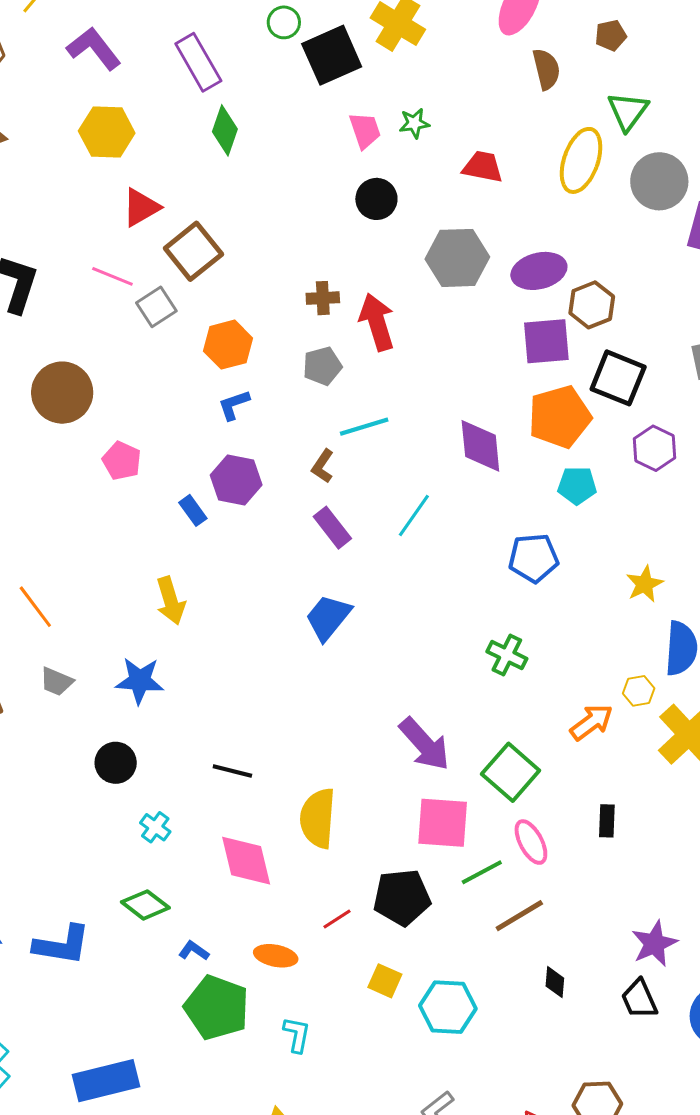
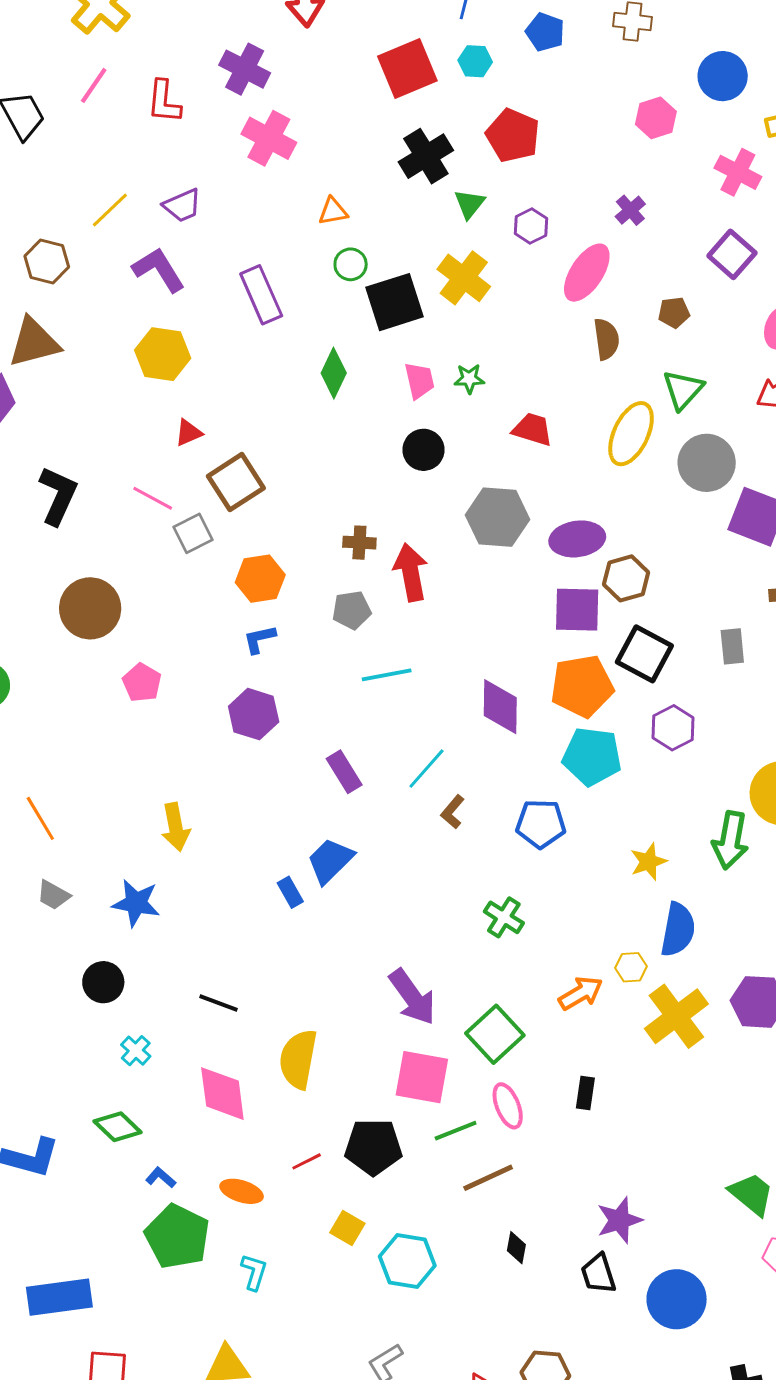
green diamond: (225, 130) -> (334, 373), moved
red triangle: (141, 207) -> (189, 433), size x0.7
brown L-shape: (323, 466) -> (453, 812), moved
cyan pentagon: (577, 485) -> (592, 756), size x1.5
blue rectangle: (193, 510) -> (290, 892), moved

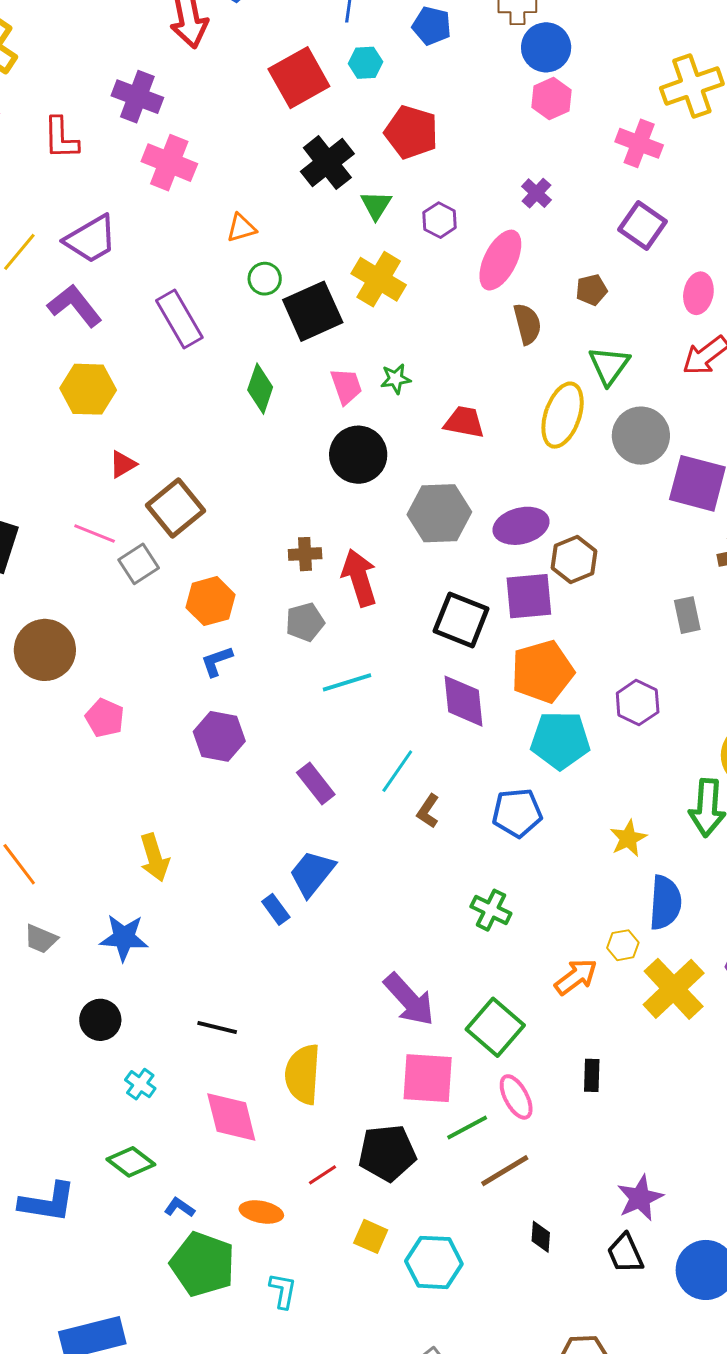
blue circle: (723, 76) -> (546, 47), moved
purple trapezoid: (182, 205) -> (91, 239), size x1.4
black circle: (424, 450) -> (358, 455), size x1.4
black square: (644, 654) -> (461, 620), moved

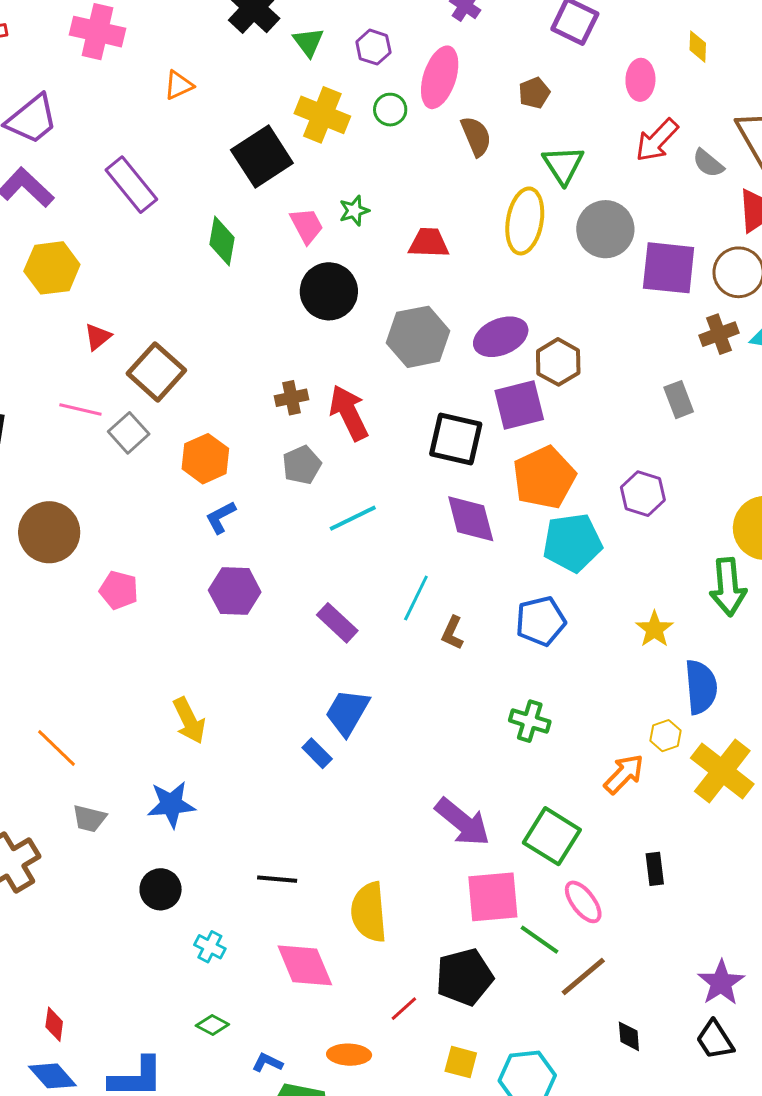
green circle: (265, 279) -> (390, 110), moved
green line: (467, 1127) -> (539, 940), turned 72
green diamond: (131, 1162) -> (212, 1025), size x0.7

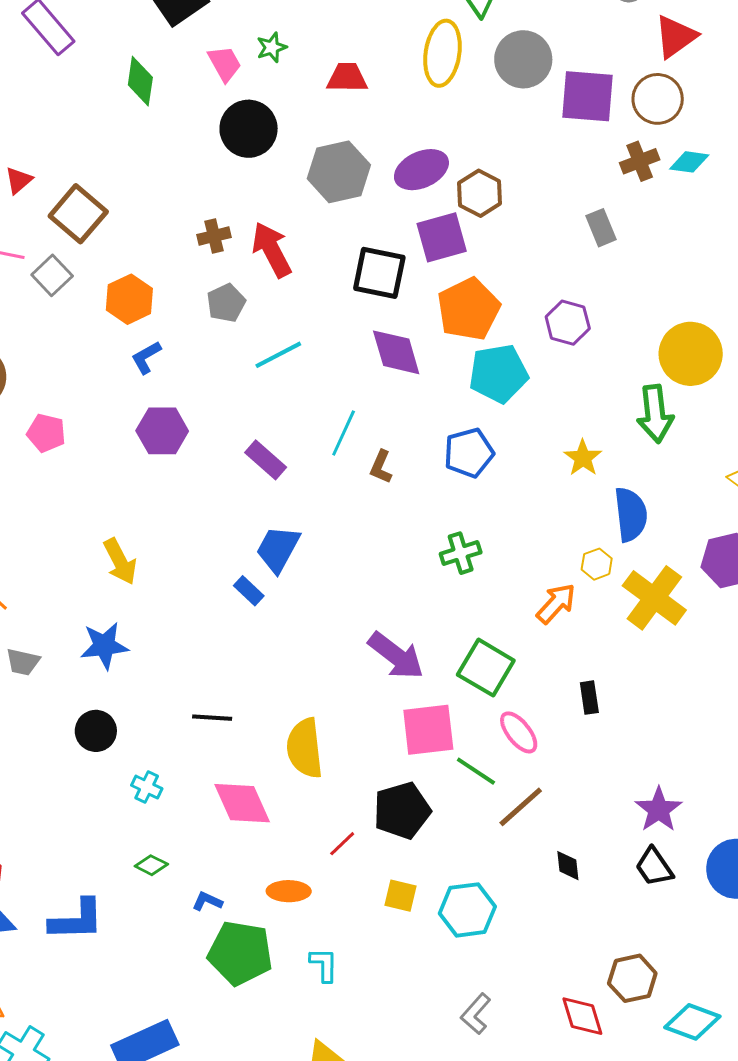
green cross: (530, 721) -> (461, 553), turned -33

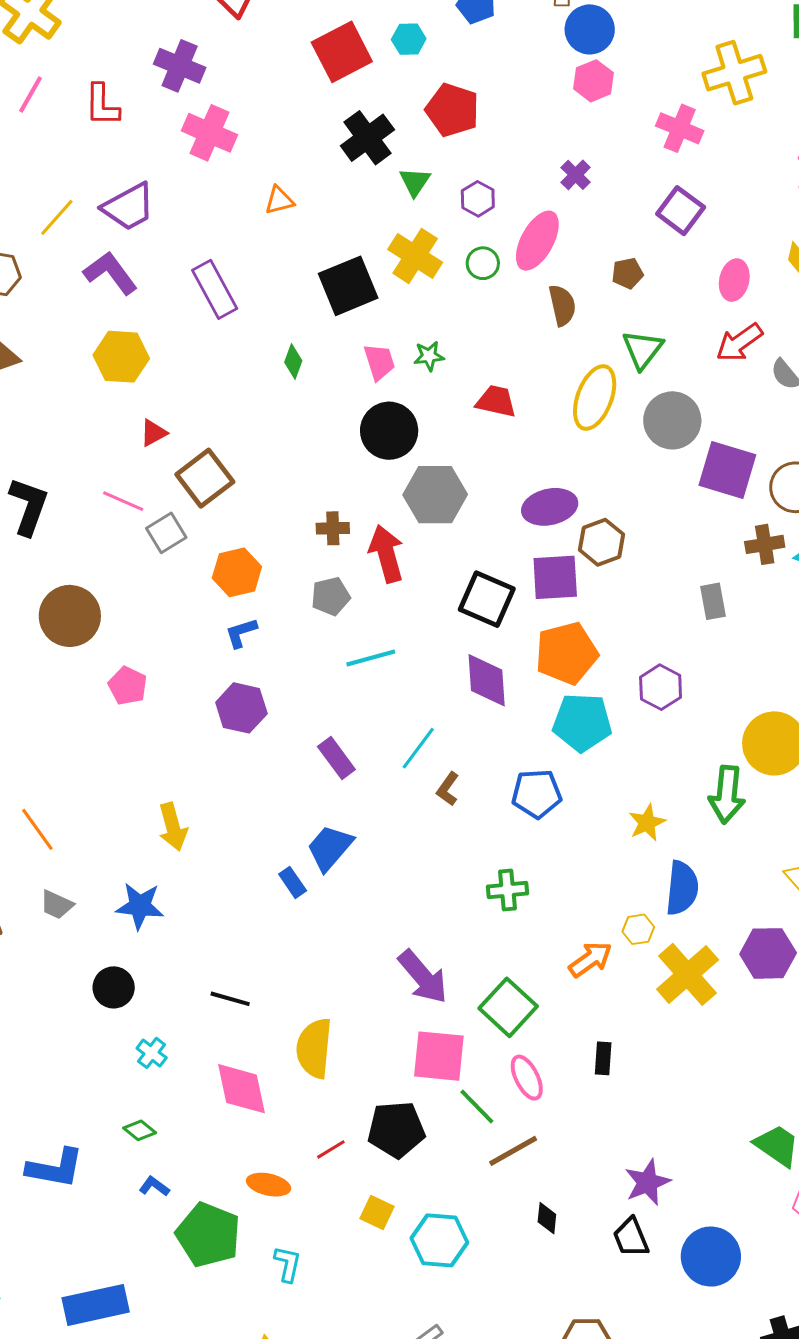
green diamond: (140, 81) -> (293, 362), size x0.7
gray hexagon: (339, 172) -> (435, 495), moved
blue L-shape: (207, 901) -> (154, 1186), moved

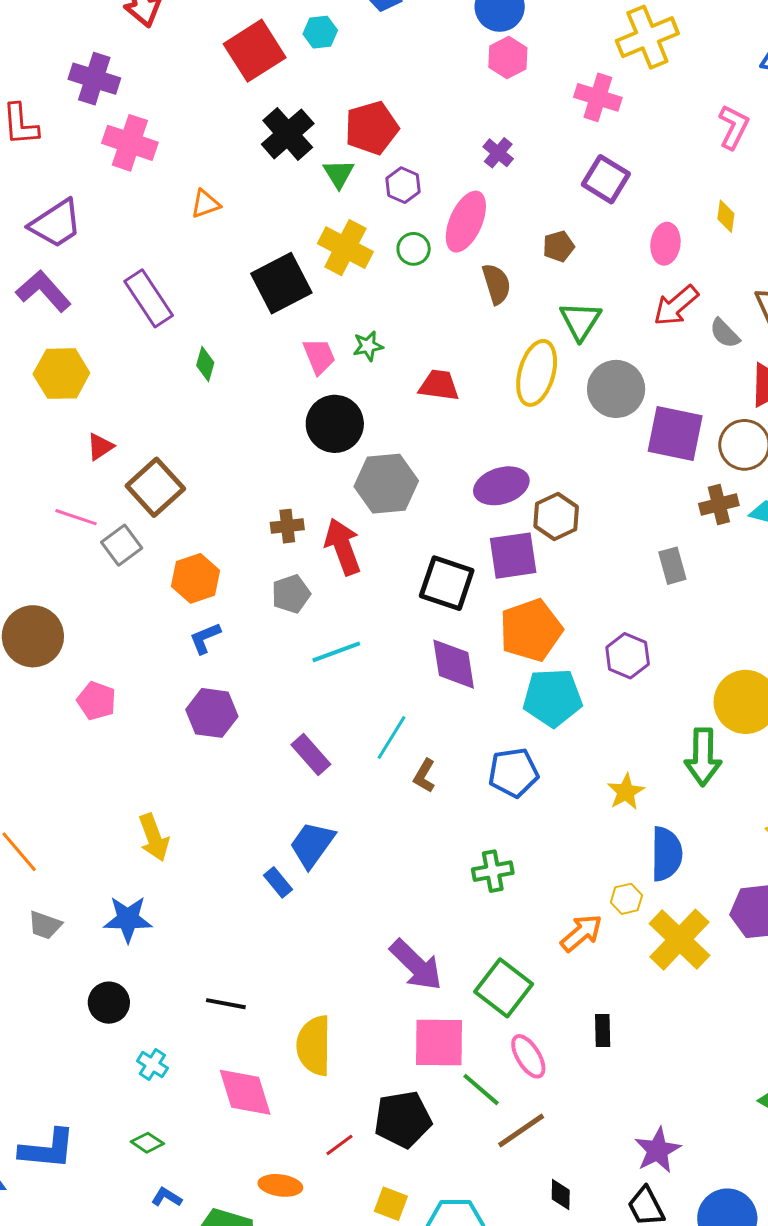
red pentagon: (452, 110) -> (372, 128), moved, turned -30
green diamond: (293, 362) -> (205, 364), moved
blue L-shape: (55, 1168) -> (47, 1149), moved

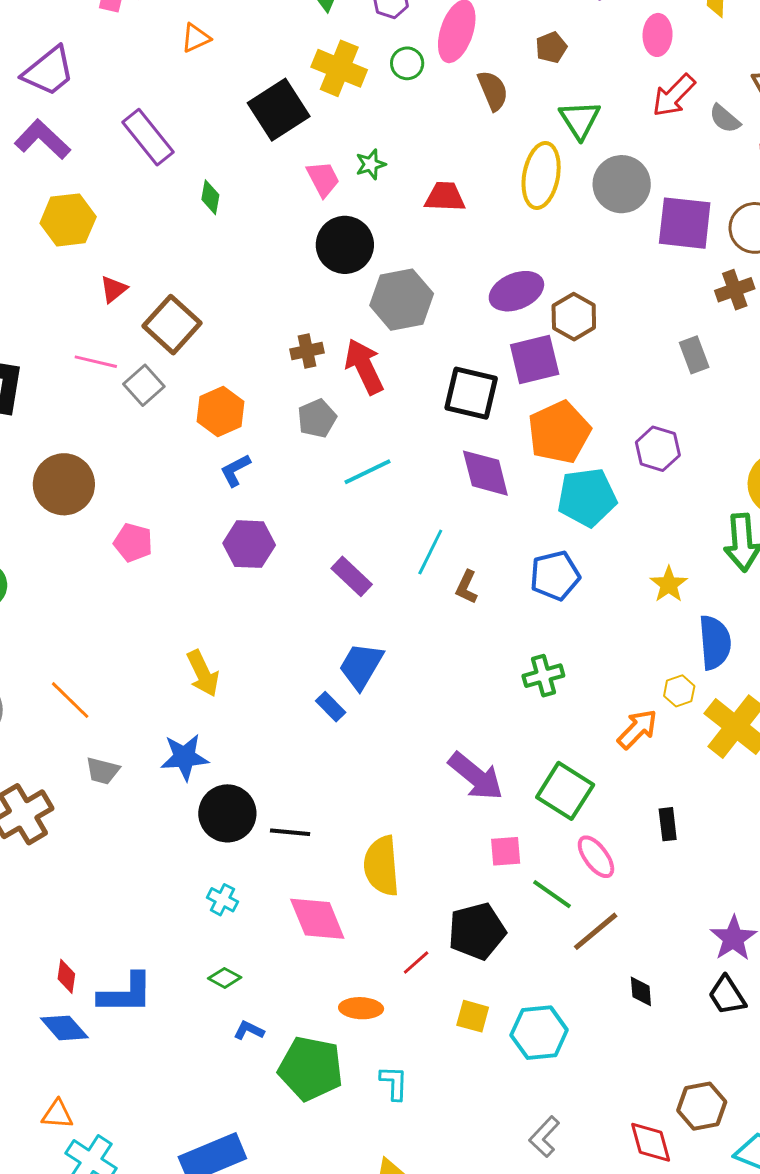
black circle: (109, 1003) -> (227, 813), moved, size x1.4
pink square: (439, 1042) -> (506, 851), size x0.6

